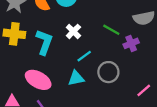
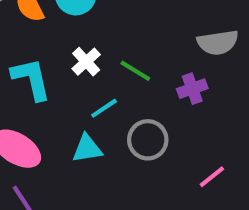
green line: (111, 30) -> (135, 71), moved
cyan L-shape: (44, 42) -> (31, 79), turned -35

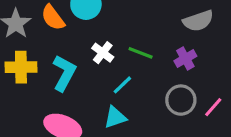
cyan L-shape: (31, 79) -> (64, 73), turned 51
gray circle: (148, 140) -> (181, 100), moved
pink line: (212, 177) -> (213, 107), moved

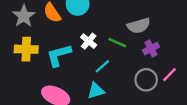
gray semicircle: (198, 21) -> (139, 26), moved
cyan L-shape: (64, 73) -> (59, 55), turned -136
pink line: (213, 107) -> (170, 75), moved

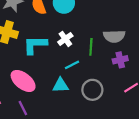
green line: (117, 43) -> (91, 47), turned 56
gray circle: (146, 80) -> (92, 90), moved

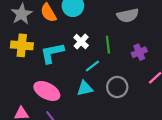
gray semicircle: (114, 36) -> (128, 15), moved

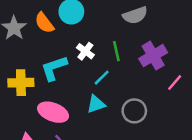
yellow cross: (22, 45) -> (21, 83), moved
purple cross: (139, 52) -> (153, 56), size x1.5
gray circle: (117, 87) -> (134, 111), moved

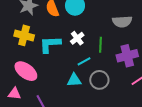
yellow cross: (21, 83) -> (24, 35), moved
gray circle: (134, 111) -> (99, 80), moved
pink ellipse: (53, 112) -> (26, 71), moved

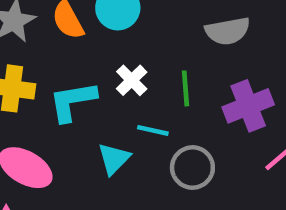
cyan line: (84, 61) -> (153, 130), turned 48
cyan triangle: (74, 80) -> (114, 159), moved, turned -35

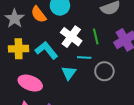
white cross: (132, 80) -> (71, 37), size x1.5
cyan L-shape: (73, 101) -> (46, 50), turned 70

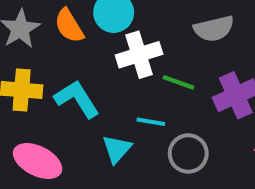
white cross: (71, 37) -> (139, 55), moved, turned 30
green line: (96, 37) -> (178, 82), turned -63

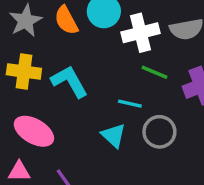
white cross: (139, 55) -> (141, 33), moved
cyan triangle: (117, 149) -> (114, 135), moved, turned -32

